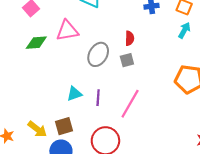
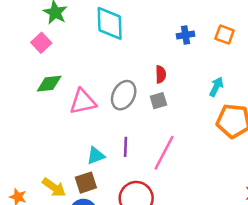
cyan arrow: (184, 30) -> (216, 87), moved
pink triangle: (67, 31) -> (83, 102), moved
cyan triangle: (74, 94) -> (96, 156), moved

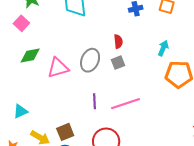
pink line: (164, 153) -> (126, 104), turned 48
cyan triangle: (96, 156) -> (20, 111), moved

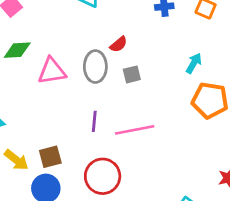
red semicircle: (118, 42) -> (119, 44), moved, turned 48
gray ellipse: (90, 60) -> (95, 67), turned -30

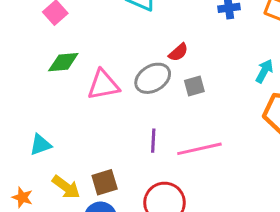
gray ellipse: (95, 67) -> (153, 78), turned 60

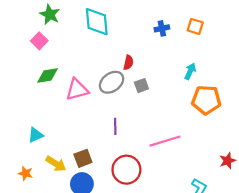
red semicircle: (178, 52) -> (128, 63), turned -32
pink line: (199, 149) -> (165, 141), moved

